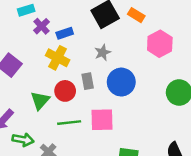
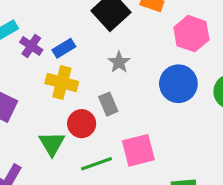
blue circle: (121, 82) -> (178, 84), moved

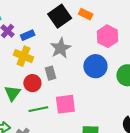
gray star: (119, 62) -> (61, 48), size x1.5

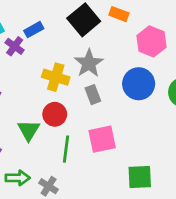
blue rectangle: (28, 35) -> (34, 30), moved
yellow cross: (24, 56) -> (56, 77), moved
gray rectangle: (50, 73) -> (93, 95), moved
green line: (38, 109) -> (66, 149), turned -66

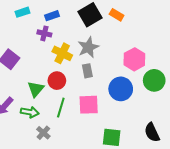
pink hexagon: (151, 41) -> (134, 59), moved
purple cross: (15, 46) -> (44, 33), moved, turned -32
blue circle: (139, 84) -> (121, 89), moved
green arrow: (18, 178) -> (30, 112), moved

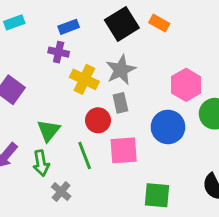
cyan rectangle: (23, 12) -> (14, 22), moved
red circle: (57, 81) -> (98, 120), moved
green line: (61, 108) -> (85, 155), turned -36
green arrow: (30, 112) -> (41, 163), turned 72

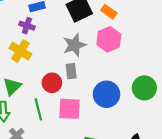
yellow cross: (84, 79) -> (20, 51), moved
pink hexagon: (186, 85) -> (109, 39), moved

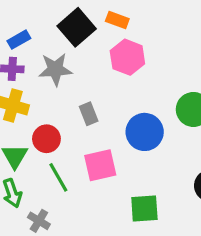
gray star: (74, 45) -> (55, 69), moved, turned 30
red circle: (52, 83) -> (46, 139), moved

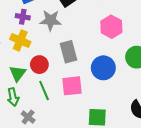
pink hexagon: (127, 57) -> (111, 27), moved
gray rectangle: (89, 114) -> (69, 52), size x1.5

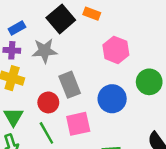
red circle: (39, 65) -> (48, 102), moved

